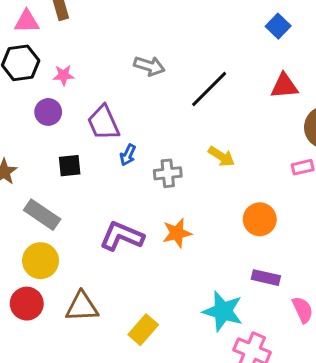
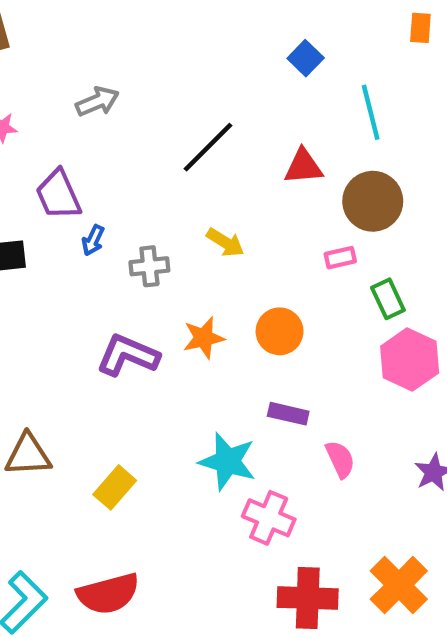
gray arrow: (149, 66) -> (97, 102), moved, turned -40
red triangle: (284, 86) -> (303, 167), moved
orange star: (177, 233) -> (204, 338), moved
purple L-shape: (122, 236) -> (128, 355), moved

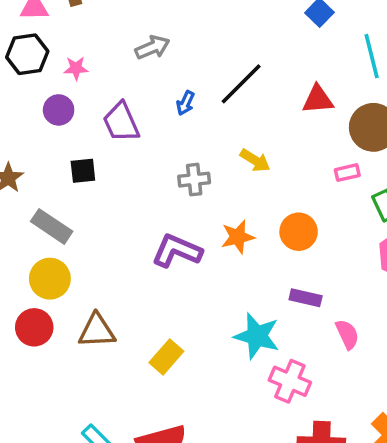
blue arrow: (93, 240) -> (186, 103), moved

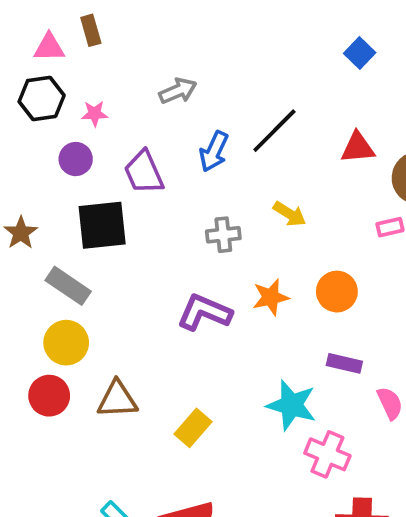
blue arrow: (186, 103) -> (214, 151), size x1.5
black square: (83, 171) -> (102, 225), size x1.8

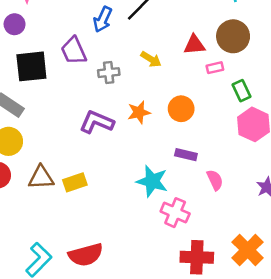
red triangle: (358, 148) -> (194, 45), moved
purple trapezoid: (144, 172) -> (74, 51), moved
yellow rectangle: (193, 428) -> (75, 182), moved, turned 30

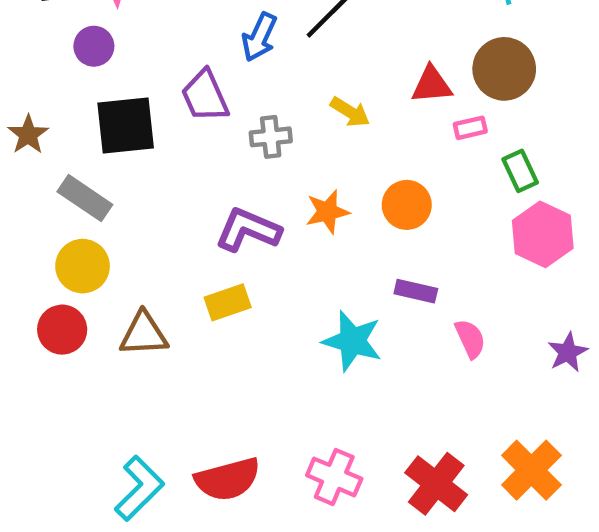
yellow rectangle: (75, 182) -> (228, 302), moved
pink cross: (175, 213) -> (334, 477), moved
red cross: (197, 257) -> (436, 484), turned 36

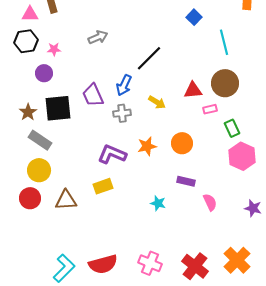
blue arrow: (259, 37) -> (124, 85), moved
brown star: (28, 135) -> (28, 112), moved
cyan star: (352, 341) -> (158, 203), size x0.6
purple star: (568, 352) -> (253, 208), turned -30

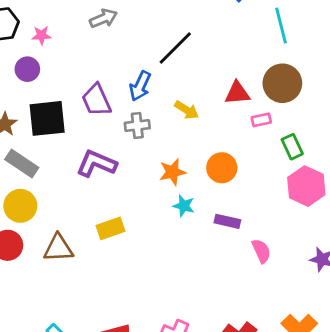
purple L-shape: (112, 154) -> (96, 164), moved
cyan star: (158, 203) -> (184, 206), moved

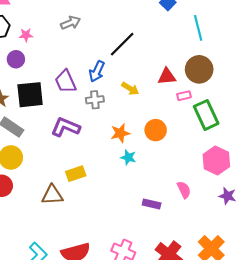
green rectangle: (292, 147) -> (206, 115), size x1.6
pink hexagon: (306, 186) -> (216, 160), moved
purple rectangle: (227, 221) -> (152, 204), moved
brown triangle: (58, 248) -> (52, 195), moved

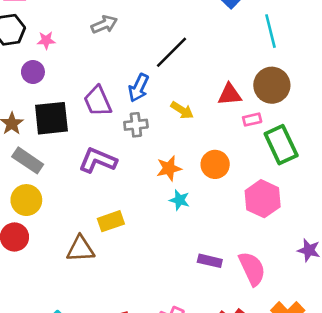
pink hexagon: (216, 160) -> (263, 199), moved
pink semicircle: (184, 190) -> (252, 269), moved, size x1.5

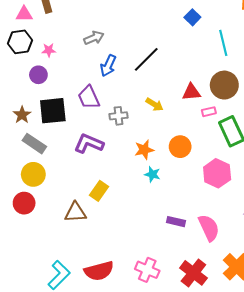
blue arrow: (139, 88) -> (108, 66), moved
yellow rectangle: (111, 221) -> (99, 191), turned -36

